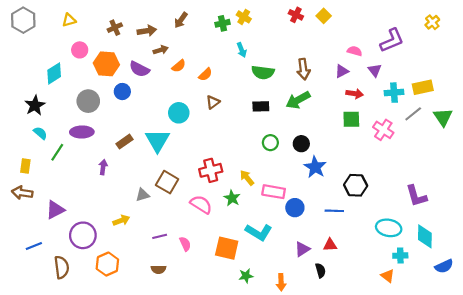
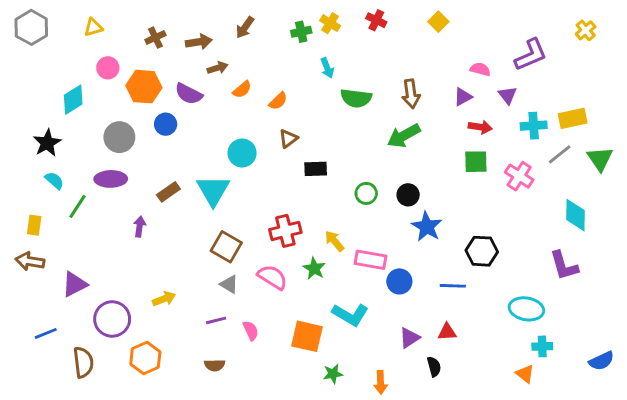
red cross: (296, 15) -> (376, 20), moved
black rectangle: (261, 106) -> (316, 169), moved
gray triangle: (143, 195) -> (229, 284), moved, turned 48
cyan diamond: (425, 236) -> (575, 215), moved

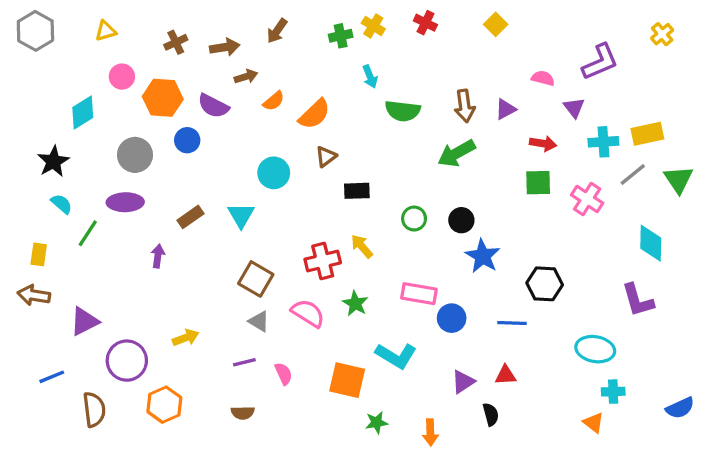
purple triangle: (463, 97) -> (505, 109), moved
orange semicircle: (278, 101) -> (315, 114), size x1.5
cyan triangle: (213, 191) -> (241, 215), size x0.7
yellow arrow: (334, 241) -> (362, 246), moved

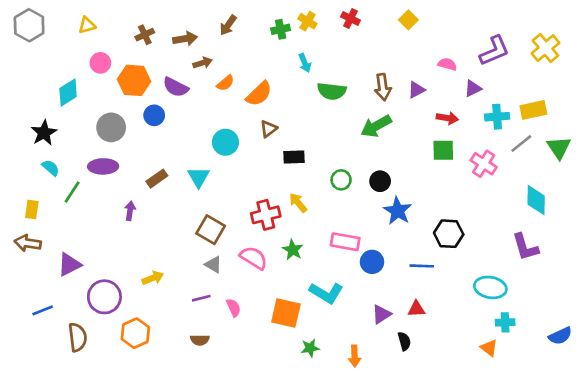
yellow cross: (662, 34) -> (545, 48), moved, size x1.5
purple triangle: (574, 108) -> (473, 88), turned 42

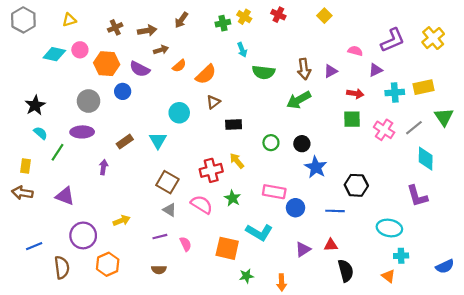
cyan diamond: (68, 92) -> (54, 54), moved, turned 45
gray line: (521, 144) -> (414, 128), moved
purple triangle: (69, 265) -> (65, 196), moved, turned 48
black semicircle: (404, 341) -> (346, 271), moved, size x1.5

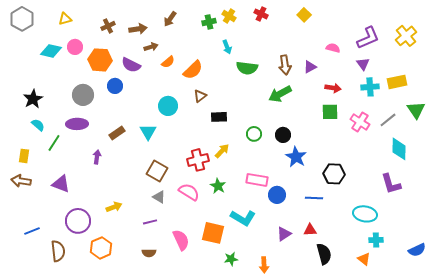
purple triangle: (376, 70) -> (363, 64), moved, turned -40
yellow arrow: (237, 161) -> (222, 151), turned 84
pink semicircle: (186, 244) -> (181, 240), moved, size x1.5

